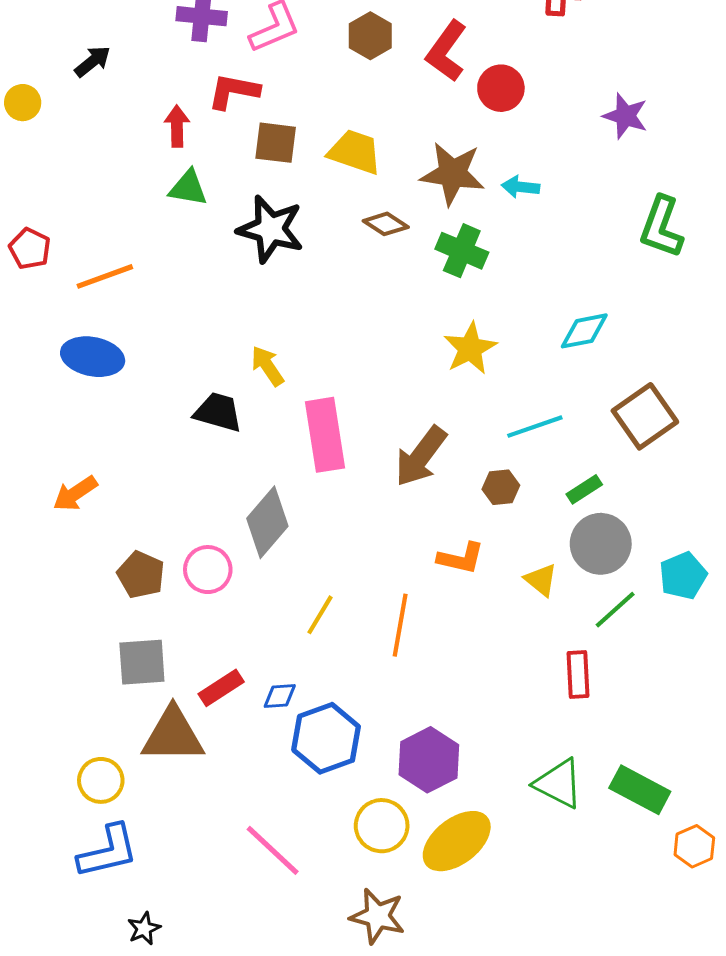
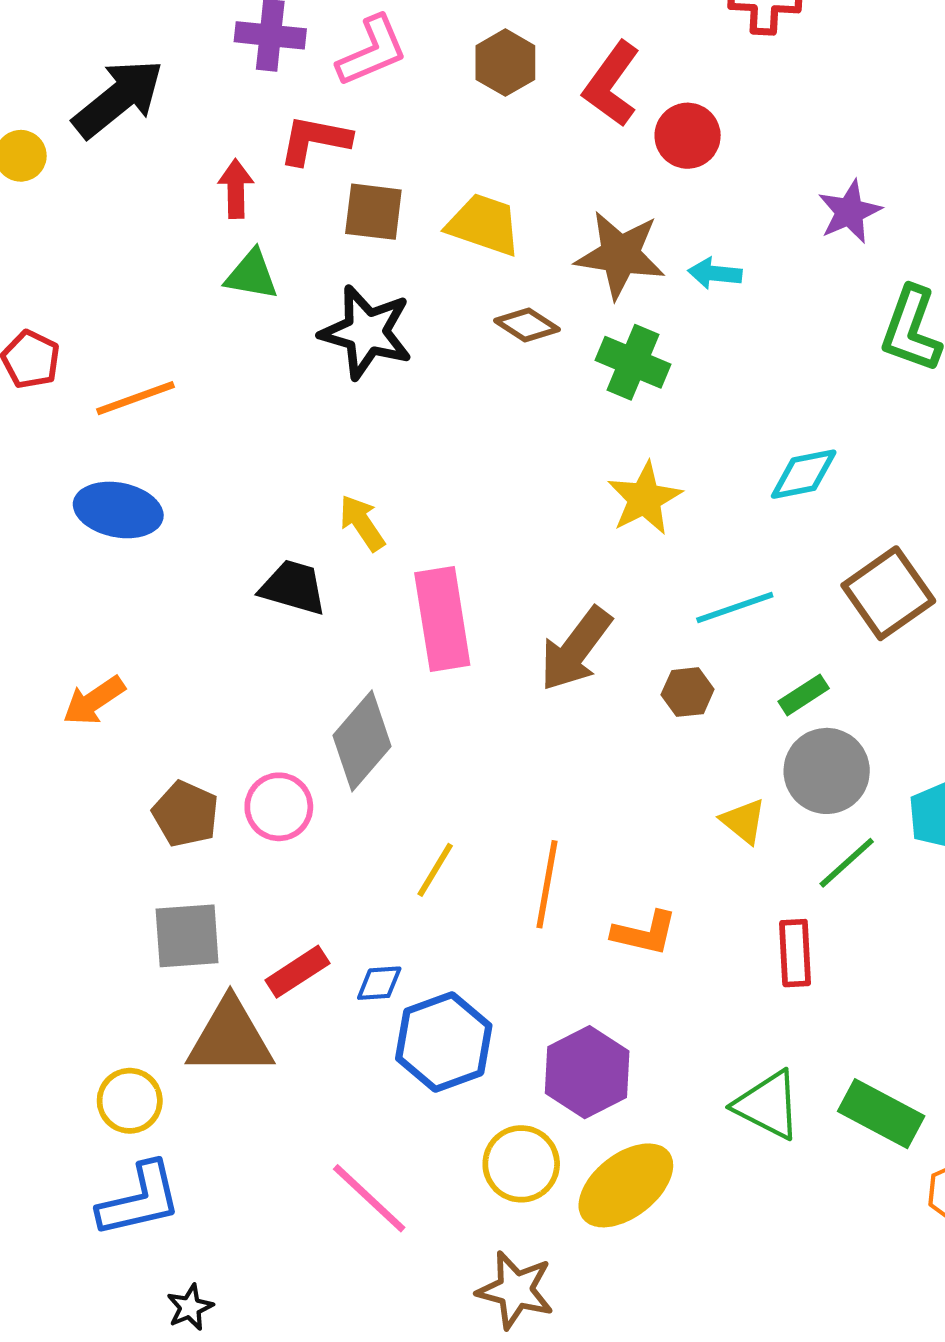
black arrow: (93, 61) -> (118, 98), size x1.8
purple star: (625, 116) -> (850, 212), moved, turned 30
orange L-shape: (461, 558) -> (645, 933), moved

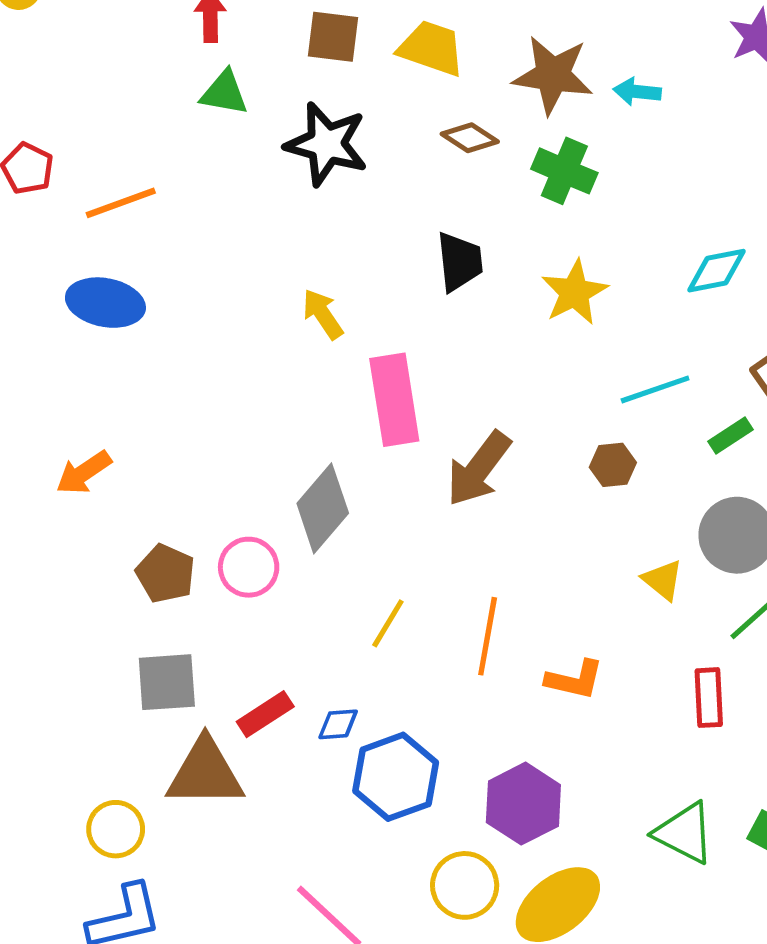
black trapezoid: (293, 587) -> (459, 262), moved, turned 68
brown arrow: (576, 649) -> (479, 469), moved
green rectangle: (804, 695) -> (730, 435), moved

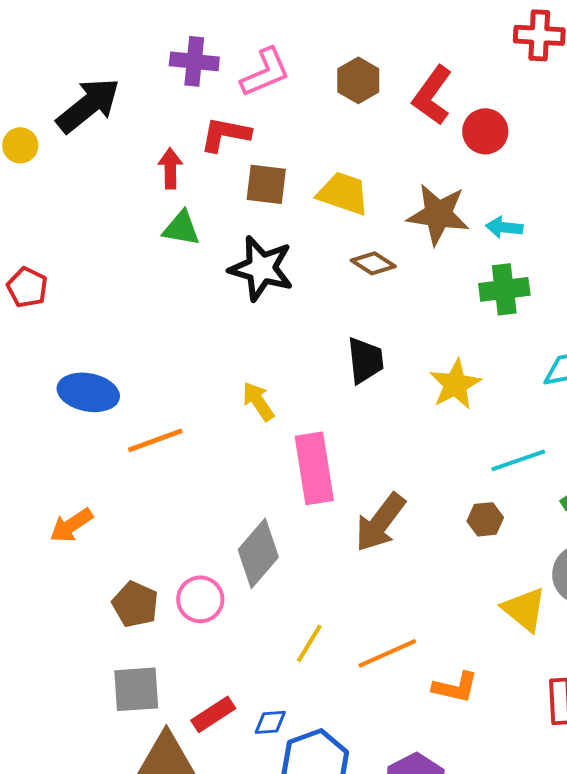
green cross: (564, 171) -> (504, 289), moved, turned -30
orange line: (121, 203) -> (155, 440), moved
yellow triangle: (663, 580) -> (524, 609), size x1.4
orange line: (488, 636) -> (387, 653), turned 56

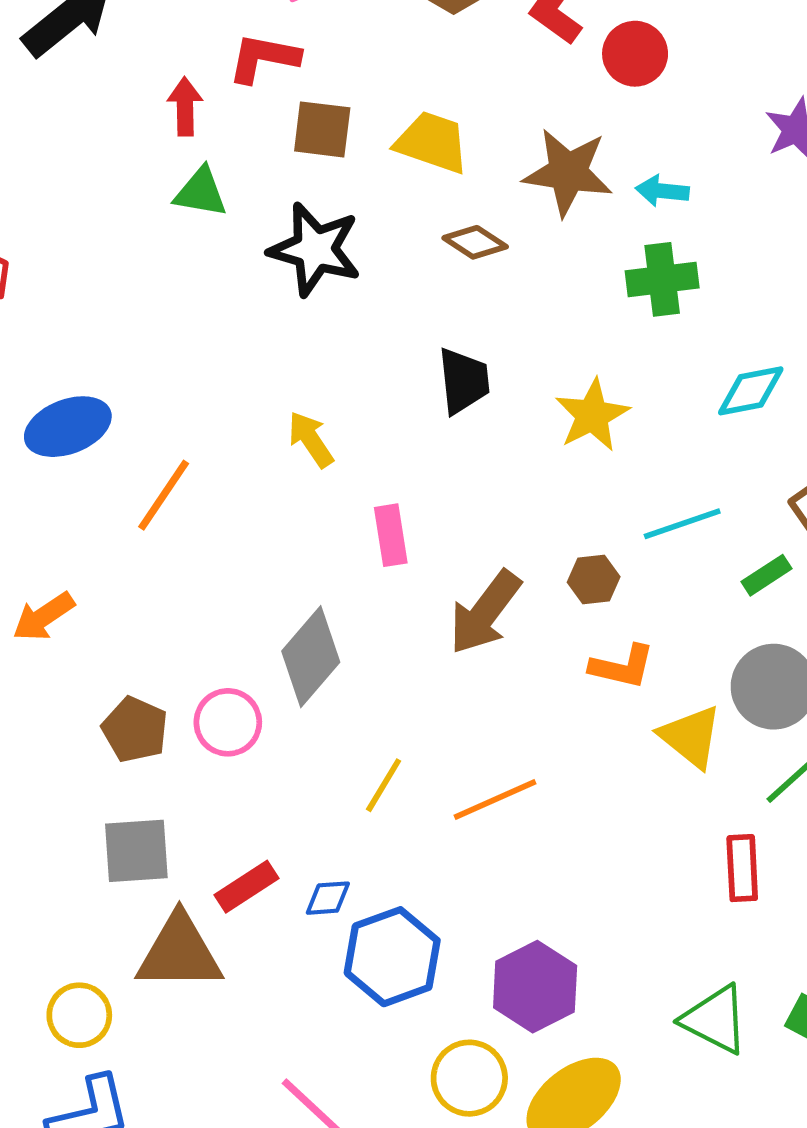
blue ellipse: (88, 392) -> (68, 427), turned -32
orange line: (155, 440) -> (164, 495), turned -36
pink rectangle: (314, 468) -> (391, 535), size x0.6
brown hexagon: (485, 519) -> (594, 579), moved
orange L-shape: (455, 687) -> (622, 667), moved

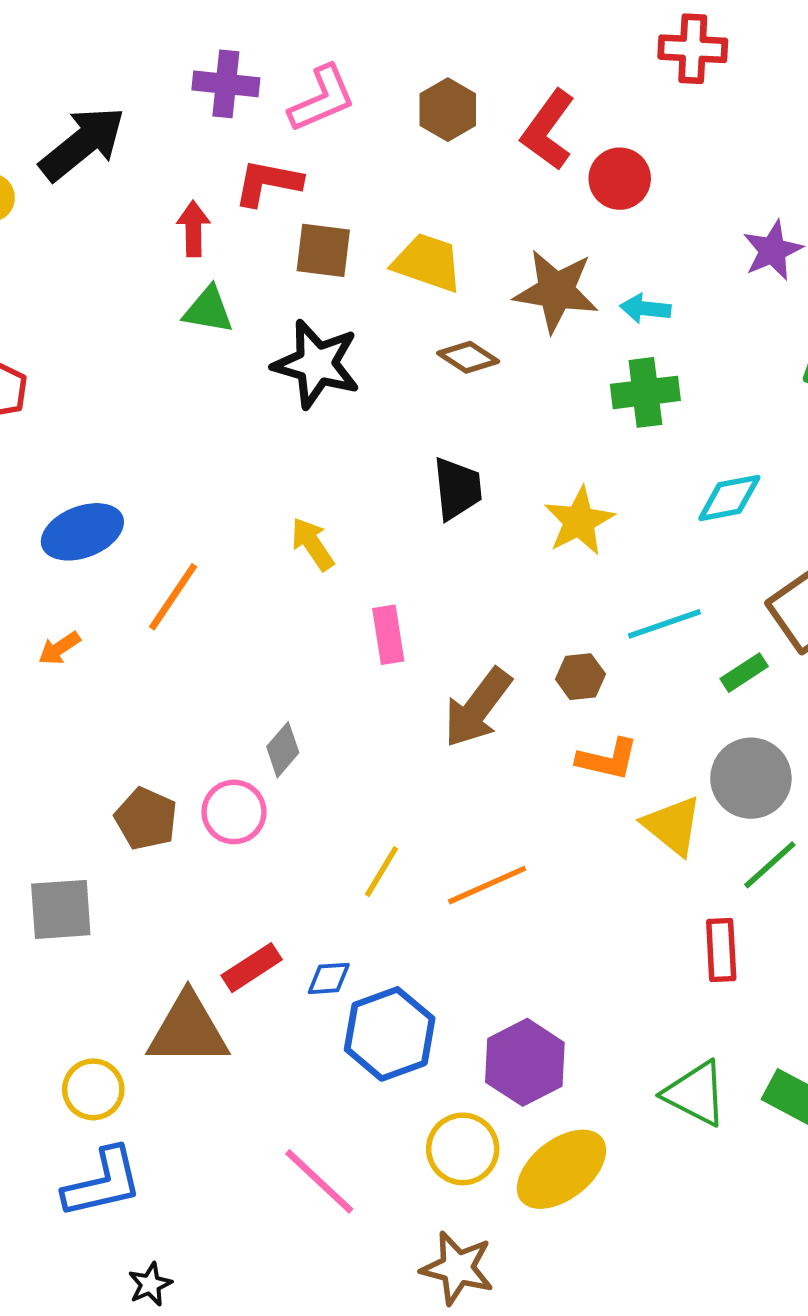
orange arrow: (44, 617) -> (59, 648), moved, size x0.7
gray diamond: (311, 657) -> (283, 750), moved, size x0.6
gray square: (136, 851) -> (61, 909), moved

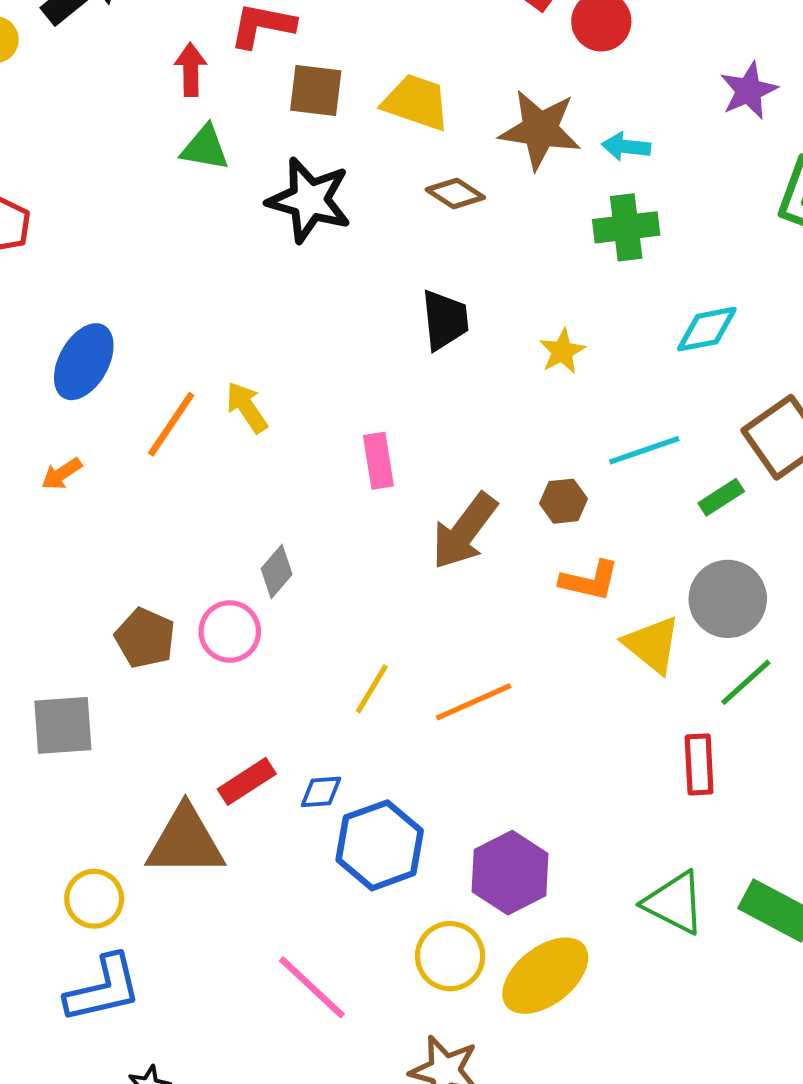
yellow star: (579, 521) -> (562, 351), size x0.7
blue ellipse: (82, 532) -> (84, 362), turned -40
yellow arrow: (312, 544) -> (247, 407), moved

